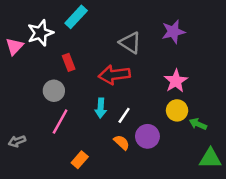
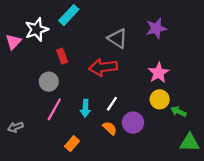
cyan arrow: (101, 108) -> (85, 108), moved

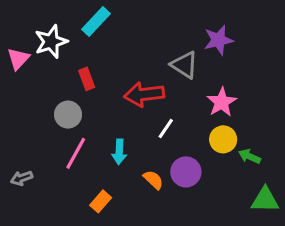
gray triangle: (117, 38) -> (184, 65), moved
white line: (112, 104) -> (166, 129), moved

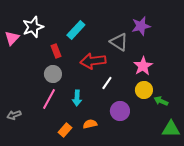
cyan rectangle: (96, 21) -> (76, 30), moved
gray circle: (68, 115) -> (53, 74), moved
orange semicircle: (153, 180) -> (90, 124), moved, turned -56

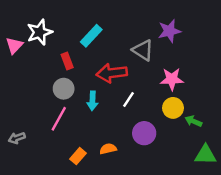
pink star: (143, 66) -> (172, 79), turned 30
cyan arrow: (77, 98) -> (92, 101), moved

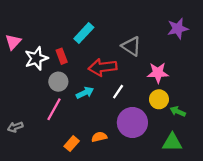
purple star: (169, 31) -> (178, 29), moved
white star: (40, 32) -> (36, 58), moved
cyan arrow: (92, 101) -> (85, 93), turned -119
purple circle: (144, 133) -> (132, 123), size x1.4
green triangle: (205, 155) -> (172, 142), moved

